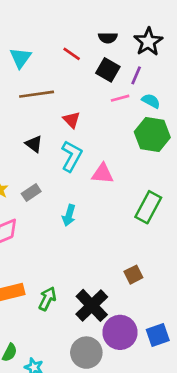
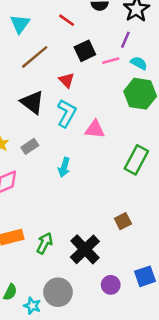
black square: (108, 70) -> (85, 51), moved, turned 35
brown line: (37, 94) -> (35, 57), turned -32
black triangle: (34, 144) -> (32, 102), size x1.5
purple circle: (120, 332) -> (111, 285), moved, size x0.6
gray circle: (86, 353) -> (58, 292), moved

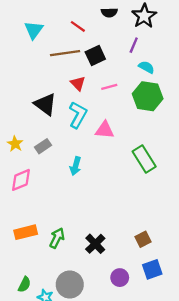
brown line: (35, 57) -> (65, 53), moved, turned 32
pink line: (111, 61) -> (109, 87), moved
green rectangle: (136, 160) -> (144, 159), turned -60
brown square: (123, 221) -> (143, 239), moved
black cross: (85, 249) -> (95, 244), size x0.7

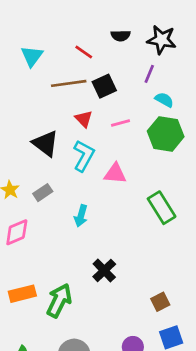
black star: (144, 16) -> (162, 40), turned -30
green arrow: (57, 238) -> (59, 300), size x1.4
black cross: (95, 244) -> (104, 270), moved

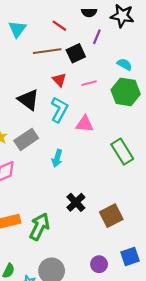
purple line: (149, 74) -> (97, 37), moved
gray rectangle: (43, 193) -> (26, 139), size x1.5
brown square: (160, 302) -> (111, 216), moved, size x1.5

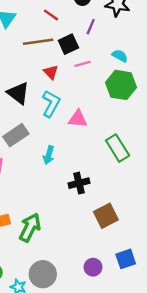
pink line: (89, 83) -> (82, 64), moved
black cross: (76, 202) -> (79, 183), moved, turned 30

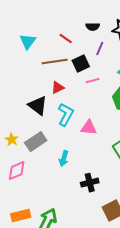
red triangle: (51, 72) -> (58, 88), moved, turned 48

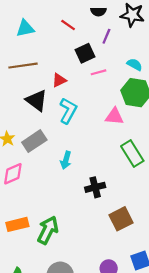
cyan triangle: (28, 42) -> (25, 28), turned 42
brown line: (55, 62) -> (23, 66), moved
pink triangle: (89, 128) -> (114, 116), moved

